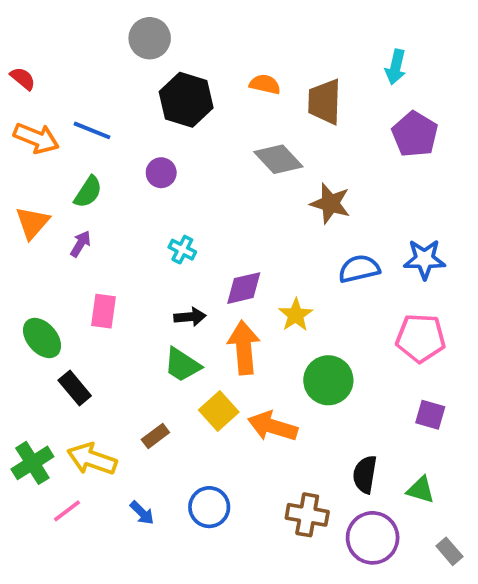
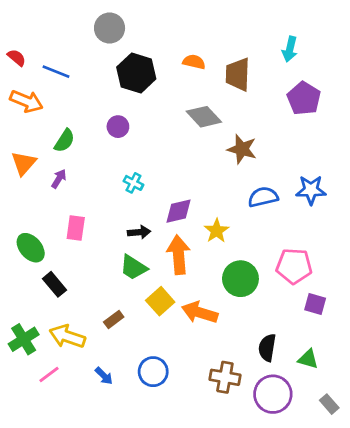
blue line: (92, 130) -> (56, 72), moved
pink pentagon: (421, 338) -> (294, 266), moved

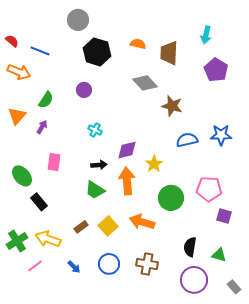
yellow square: (160, 301) -> (108, 226), moved
brown cross: (225, 377) -> (147, 264), moved

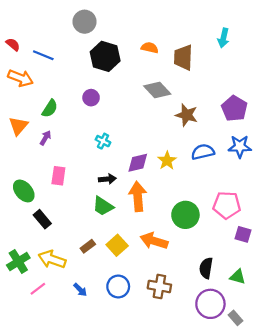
purple pentagon: (216, 70) -> (234, 108), moved
yellow star: (154, 164) -> (167, 161), moved
gray rectangle: (234, 287) -> (235, 318), moved

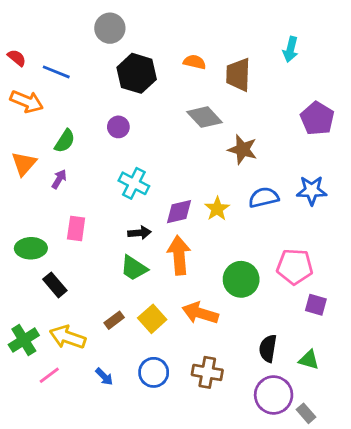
purple pentagon: (234, 108) -> (317, 118), moved
cyan cross: (103, 141) -> (134, 183), size x1.5
green ellipse: (24, 191) -> (31, 248), turned -50

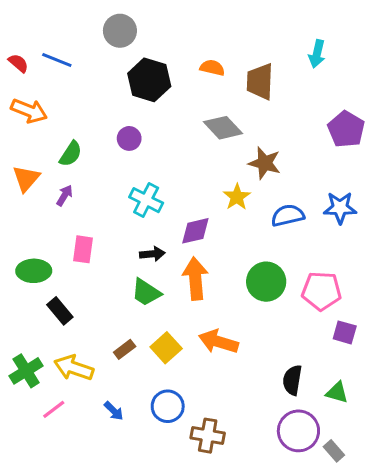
blue line: (56, 72) -> (57, 60), moved
yellow star: (217, 209) -> (237, 197), moved
green circle: (241, 279) -> (266, 282), moved
brown cross: (207, 372) -> (208, 436), moved

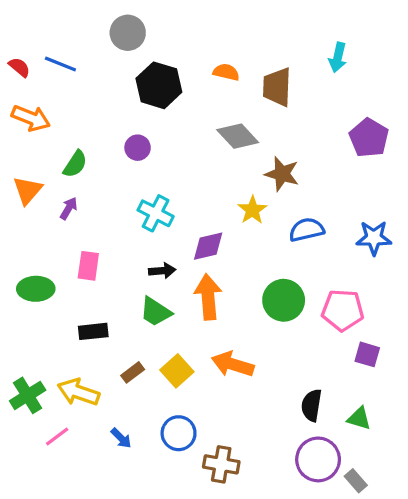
blue star: (340, 208) -> (374, 238), moved
black rectangle: (60, 311) -> (93, 331), moved, turned -56

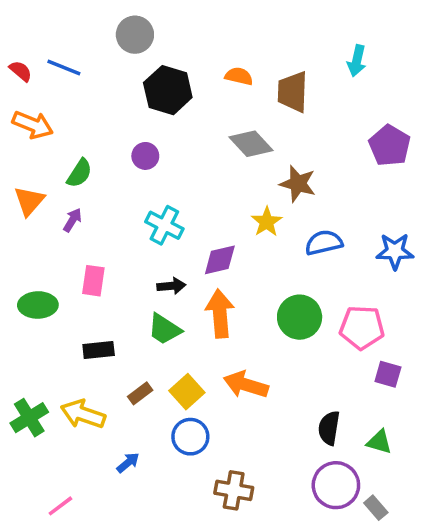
blue circle: (179, 433) -> (190, 437), moved
pink line: (57, 436) -> (60, 506), moved
blue arrow: (121, 438) -> (128, 463), turned -85

